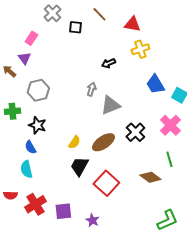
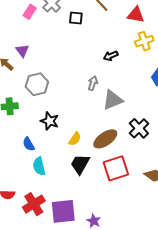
pink rectangle: (31, 38) -> (30, 12), moved
black star: (37, 125) -> (50, 121), moved
cyan semicircle: (26, 169) -> (39, 166), moved
red square: (106, 183) -> (116, 168), moved, turned 30
purple square: (63, 211) -> (63, 211), size x1.4

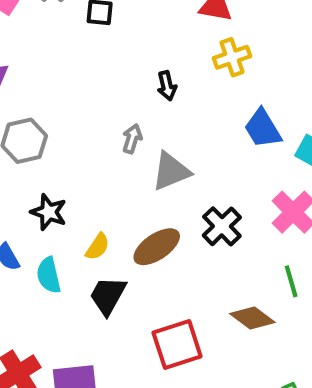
black arrow: (111, 56) -> (167, 86), turned -80
cyan semicircle: (39, 166) -> (49, 275), moved
red square: (116, 168) -> (177, 345), moved

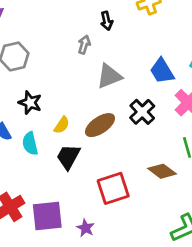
blue trapezoid: (263, 129) -> (162, 71), moved
gray arrow: (132, 139) -> (84, 45), moved

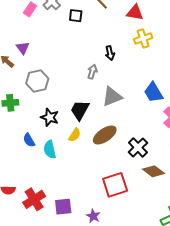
black cross: (142, 112) -> (138, 147), moved
black trapezoid: (68, 157) -> (80, 110), moved
purple square: (47, 216) -> (63, 207), size x0.7

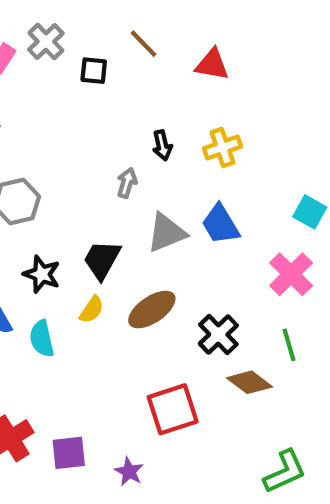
yellow cross: (143, 38) -> (222, 148), moved
blue trapezoid: (154, 92) -> (220, 224), moved

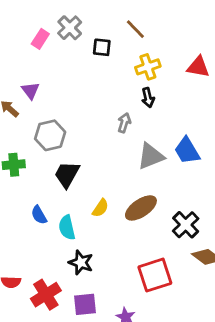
red triangle: (212, 64) -> (198, 67), moved
yellow cross: (222, 148) -> (148, 67), moved
black trapezoid: (102, 260) -> (67, 174), moved
black star: (42, 274) -> (81, 262), moved

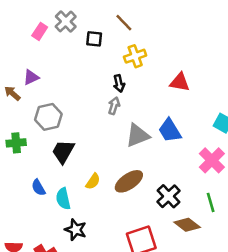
red triangle: (198, 67) -> (180, 82), moved
purple triangle: (31, 91) -> (31, 77), turned 42
black arrow: (148, 98) -> (119, 83), moved

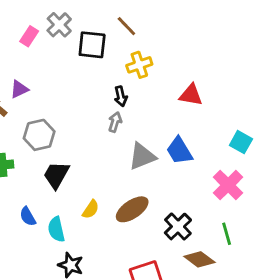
black square: (94, 39) -> (92, 45), size x1.5

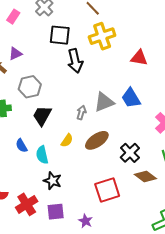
pink rectangle: (29, 36) -> (13, 17), moved
black square: (92, 45) -> (60, 35), moved
yellow cross: (139, 65) -> (102, 36), size x1.4
black arrow: (121, 96) -> (75, 61), moved, size x1.6
gray arrow: (115, 122) -> (81, 113), moved

